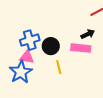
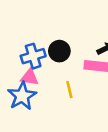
black circle: (51, 46) -> (59, 51), moved

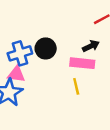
yellow line: (69, 90) -> (76, 86), moved

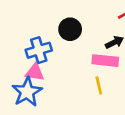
black circle: (46, 48) -> (70, 29), moved

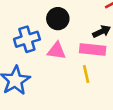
pink triangle: (35, 72) -> (57, 51), moved

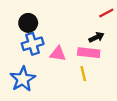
black circle: (58, 19) -> (28, 23), moved

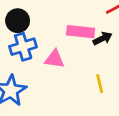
pink rectangle: (89, 53) -> (81, 32), moved
yellow line: (83, 74) -> (100, 84), moved

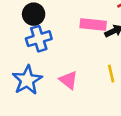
pink triangle: (55, 59) -> (69, 80), moved, turned 30

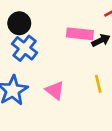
blue cross: (39, 39) -> (25, 48), turned -35

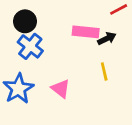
yellow line: (98, 84) -> (104, 71), moved

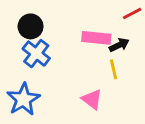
yellow line: (104, 71) -> (113, 69), moved
pink triangle: (61, 89) -> (92, 99), moved

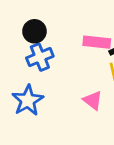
blue cross: (36, 54) -> (40, 57), turned 30

